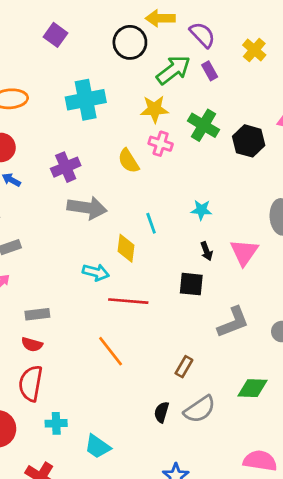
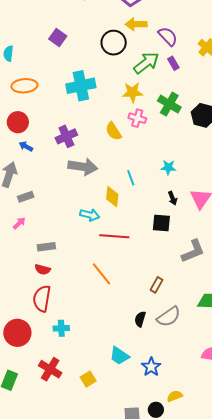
cyan trapezoid: (98, 447) -> (119, 356), moved

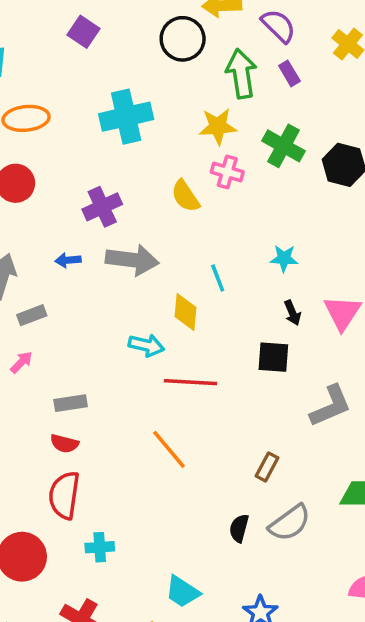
green arrow: (146, 63) -> (241, 74), turned -60
blue arrow: (26, 146) -> (68, 260), moved, turned -32
cyan trapezoid: (119, 356) -> (182, 592), moved

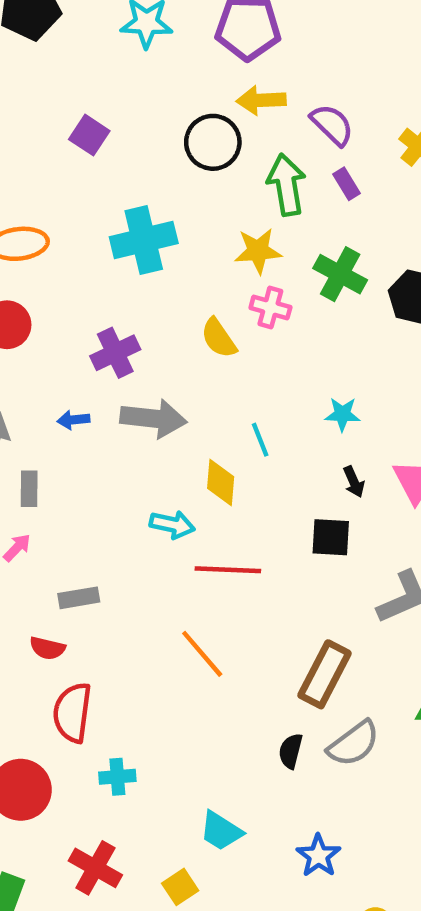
gray rectangle: (32, 315) -> (29, 489), turned -68
red semicircle: (64, 444) -> (47, 648), moved
brown rectangle: (267, 467) -> (325, 674), size x1.8

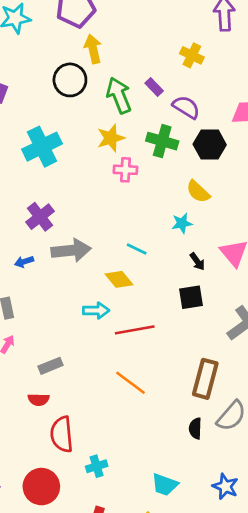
yellow arrow: (261, 100) -> (93, 49), turned 92
purple semicircle: (332, 125) -> (186, 107), moved
yellow semicircle: (219, 338) -> (198, 192), moved
cyan line: (260, 440) -> (137, 249), turned -30
yellow diamond: (221, 483) -> (119, 279), turned -32

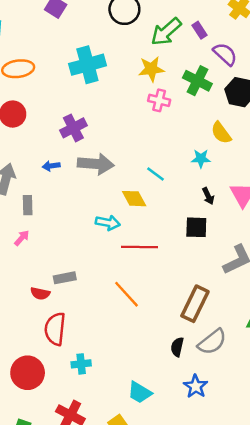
green arrow: (119, 95) -> (166, 32), turned -120
gray rectangle: (51, 366) -> (65, 278), moved
blue star: (225, 486) -> (196, 386), moved

